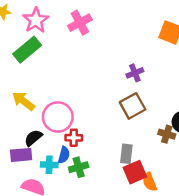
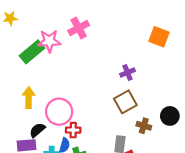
pink star: (36, 20) -> (49, 41), moved, turned 30
yellow arrow: (23, 101) -> (29, 98), turned 54
brown cross: (167, 134) -> (144, 126), moved

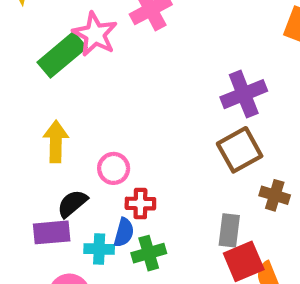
pink star: (49, 41) -> (95, 34), turned 30
purple cross: (128, 73) -> (244, 94), size x1.5
pink circle: (59, 112) -> (114, 168), size x0.6

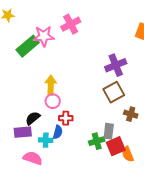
pink star: (95, 34) -> (44, 36), turned -30
yellow arrow: (56, 142) -> (51, 85), moved
green cross: (149, 253) -> (97, 141), moved

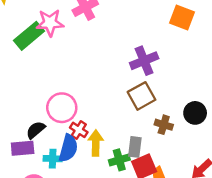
yellow arrow: (51, 85) -> (96, 143), moved
pink circle: (53, 101) -> (62, 108), size x1.5
red cross: (66, 118) -> (79, 130), turned 32
blue semicircle: (58, 132) -> (68, 148), size x1.5

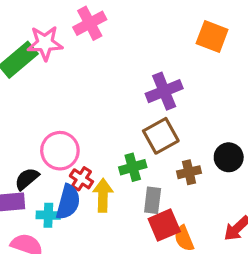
brown cross: (164, 125) -> (189, 172), turned -30
green cross: (119, 160) -> (133, 167), moved

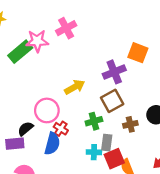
orange square: (212, 37) -> (138, 53), moved
yellow arrow: (103, 195) -> (75, 87), moved, turned 60
cyan cross: (48, 215) -> (94, 152), moved

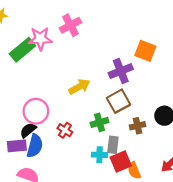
pink circle: (47, 110) -> (36, 111), moved
blue semicircle: (52, 144) -> (35, 146), moved

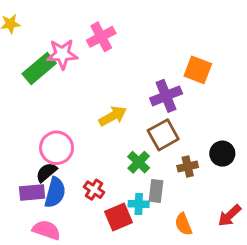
green cross: (100, 122) -> (139, 162), turned -30
red cross: (65, 130) -> (94, 190), moved
red square: (121, 161) -> (118, 217), moved

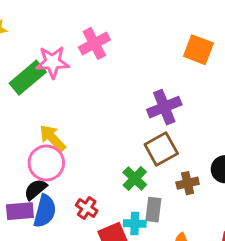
orange square: (198, 70) -> (198, 50), moved
yellow arrow: (113, 116) -> (53, 138), moved, turned -104

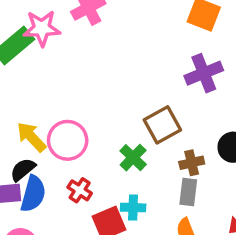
purple cross: (164, 107) -> (204, 73), moved
yellow arrow: (53, 138) -> (31, 137), moved
pink circle: (46, 163) -> (68, 140), moved
gray rectangle: (153, 210) -> (188, 192), moved

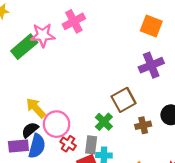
pink circle: (68, 140) -> (57, 124), moved
gray rectangle: (188, 192) -> (91, 145), moved

